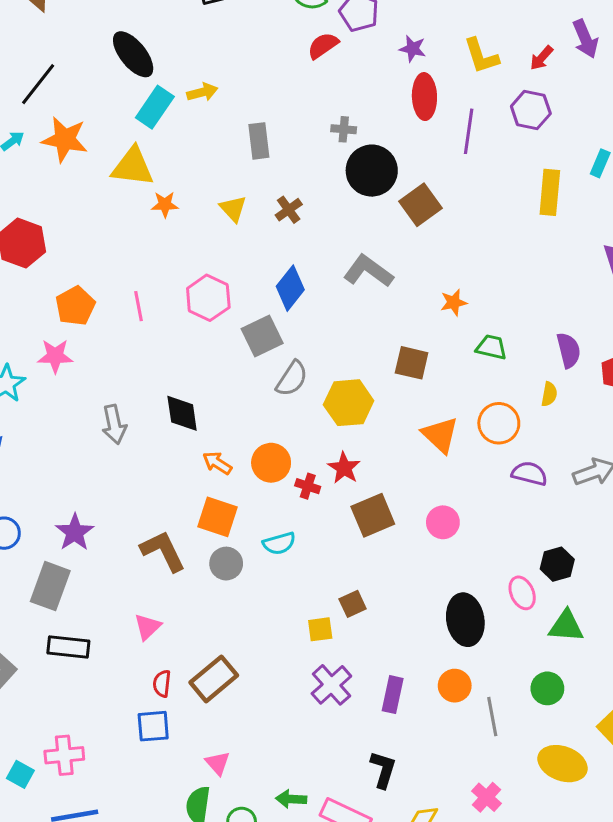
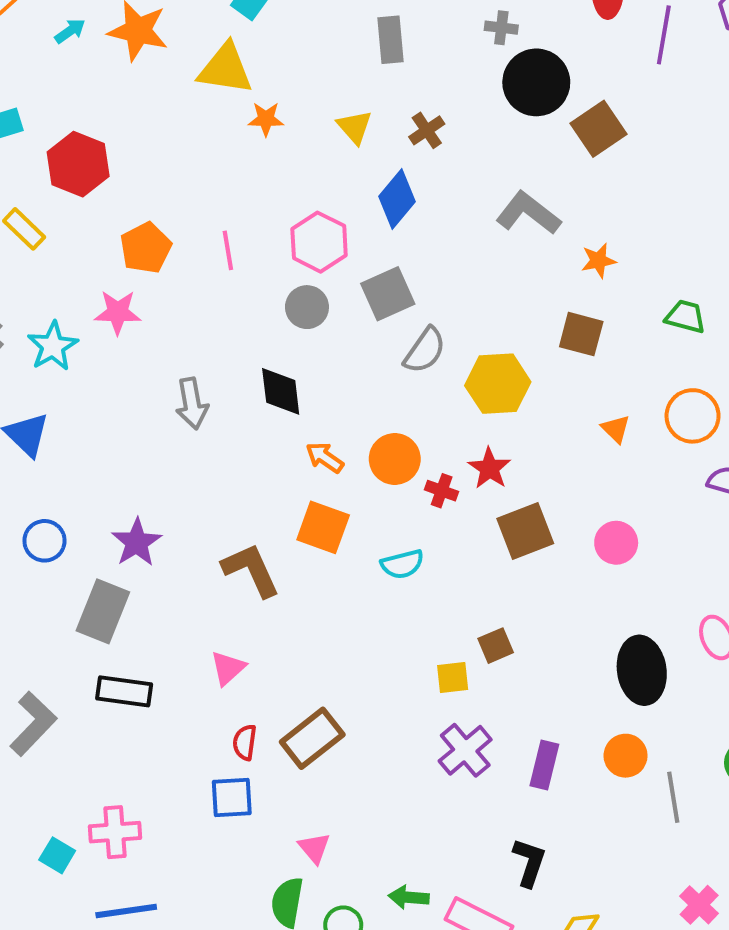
blue diamond: (290, 288) -> (397, 199), moved
orange star: (454, 302) -> (598, 261), moved
orange triangle: (440, 435) -> (616, 429), size x0.6
gray circle: (226, 564) -> (307, 307), moved
pink cross: (486, 797) -> (699, 905), moved

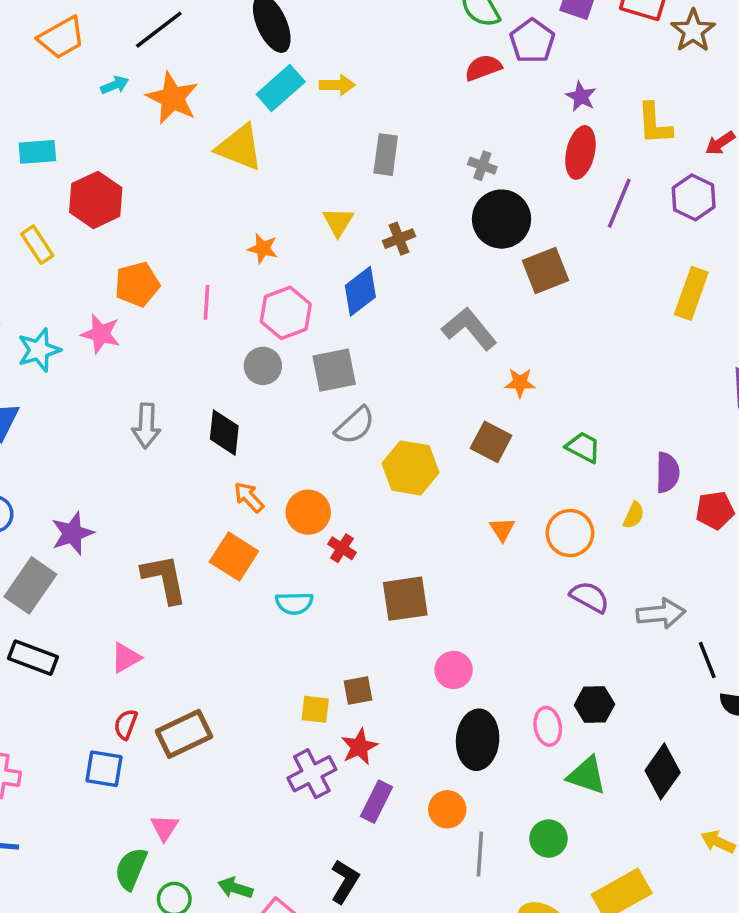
orange star: (266, 119) -> (263, 249), moved
red star: (489, 468) -> (359, 747), moved
pink circle: (616, 543) -> (454, 670), moved

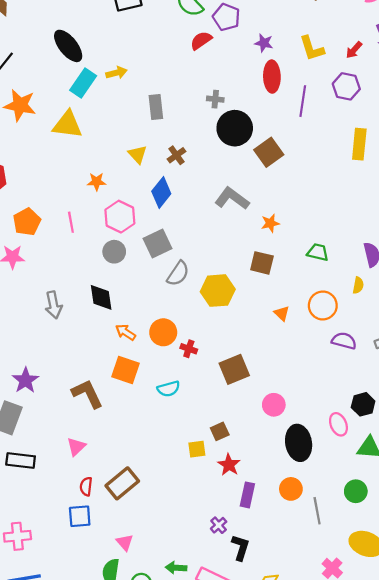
purple cross: (312, 774) -> (219, 525), moved, size x0.6

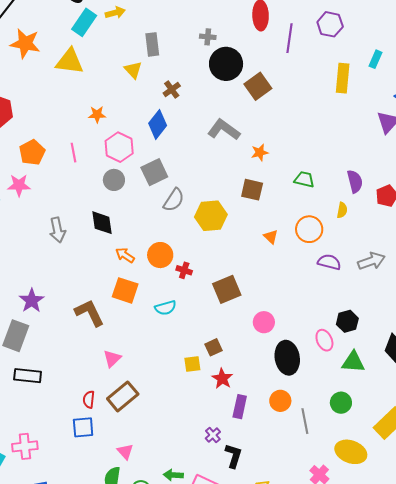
yellow triangle: (138, 154) -> (133, 70), moved
pink triangle: (76, 447) -> (112, 358), moved

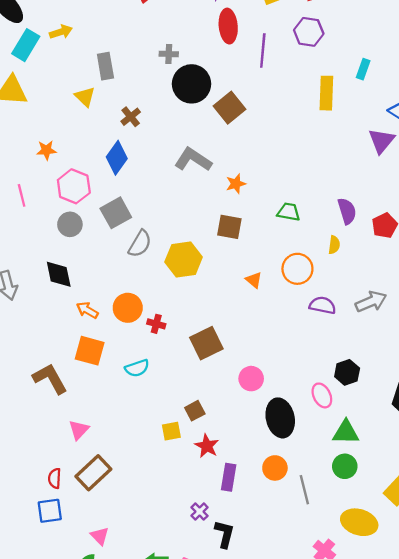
green triangle: (353, 362) -> (346, 432), moved

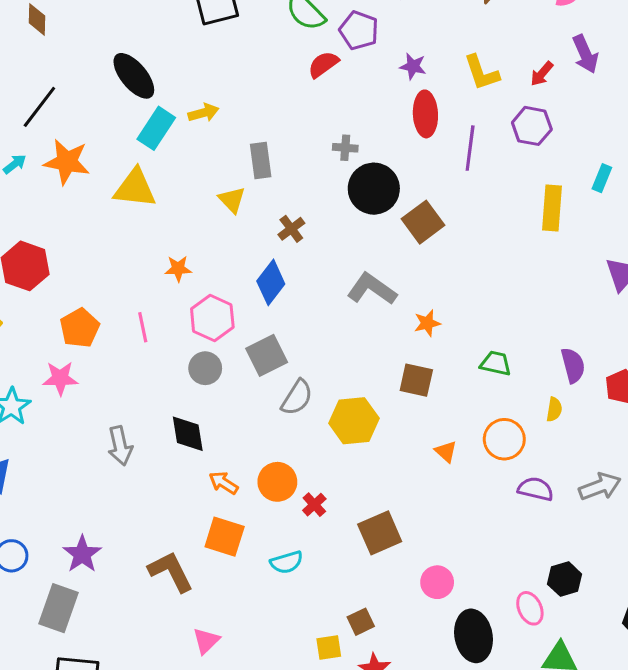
red cross: (156, 324) -> (314, 505), turned 30

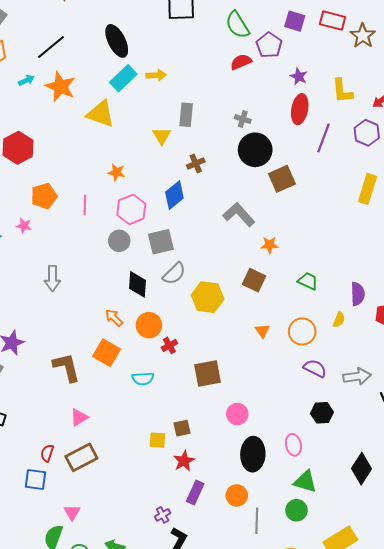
pink star: (60, 378) -> (24, 226), size x0.7
black diamond: (188, 434) -> (137, 284), moved
black hexagon: (565, 579) -> (322, 413), moved

